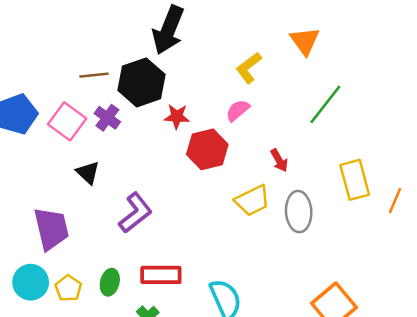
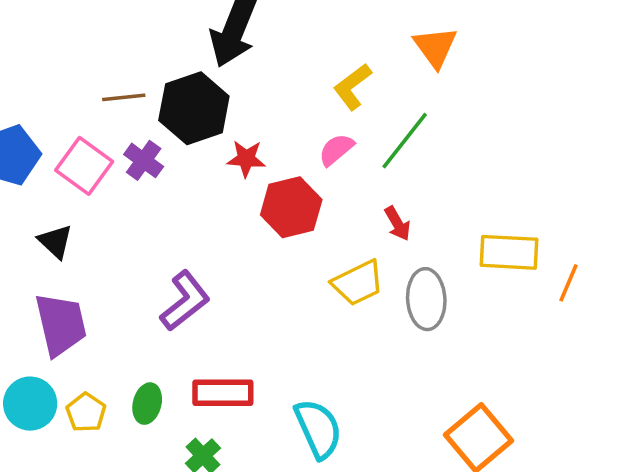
green line: (325, 104) -> (405, 141), moved
black triangle: (88, 173) -> (55, 241), moved
yellow rectangle: (355, 180) -> (509, 252), turned -72

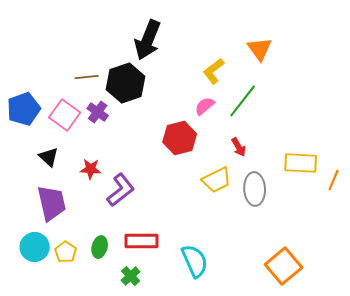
red star: (246, 159) -> (91, 169), moved

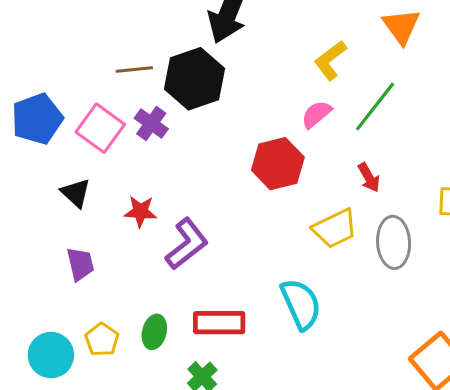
purple trapezoid: (52, 203) -> (80, 264), size x0.6
cyan circle: (35, 247) -> (51, 355), moved
cyan semicircle: (195, 261) -> (301, 304), moved

